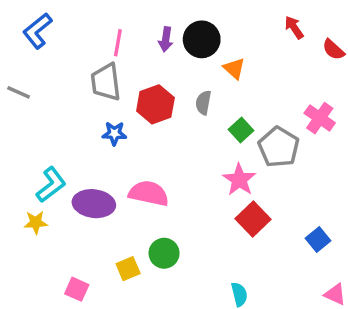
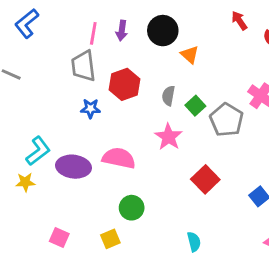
purple arrow: (166, 39) -> (122, 31), moved
gray semicircle: (203, 103) -> (168, 96), moved
pink star: (239, 180) -> (168, 137), moved
yellow square: (128, 269) -> (110, 239), moved

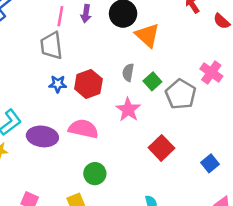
orange triangle: (190, 55) -> (147, 35), size x1.5
red hexagon: (125, 84) -> (88, 84), moved

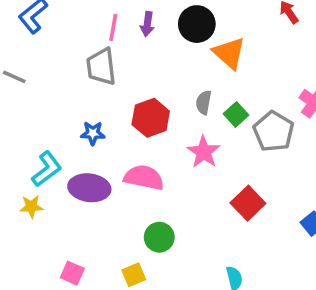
blue star: (58, 84) -> (93, 133), moved

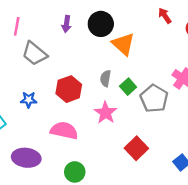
pink line: (113, 27) -> (17, 26), moved
gray trapezoid: (101, 67) -> (34, 54), turned -44
purple ellipse: (89, 188) -> (26, 158), moved

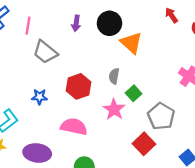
green square: (128, 87) -> (134, 93), moved
gray pentagon: (154, 99) -> (161, 116), moved

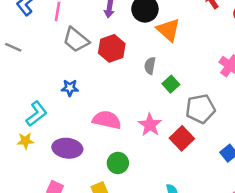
red hexagon: (78, 86) -> (112, 48), moved
pink star: (114, 109) -> (150, 125), moved
gray pentagon: (161, 116) -> (200, 109), turned 30

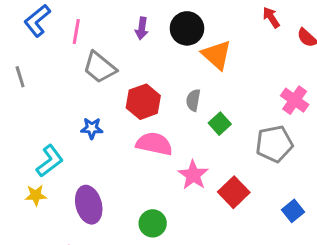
gray line: (13, 47) -> (20, 77), turned 49
red hexagon: (112, 48) -> (143, 102), moved
gray pentagon: (200, 109) -> (274, 144), moved
pink semicircle: (107, 120) -> (154, 144), moved
purple ellipse: (67, 148) -> (89, 205), turned 68

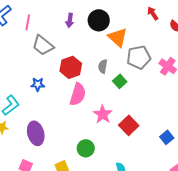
pink semicircle: (154, 144) -> (78, 94), turned 95
gray pentagon: (274, 144) -> (139, 57), moved
green circle: (153, 223) -> (86, 148), moved

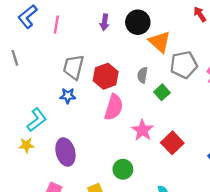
gray trapezoid: (43, 45) -> (74, 67), moved, turned 65

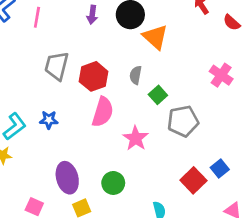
gray pentagon: (184, 65) -> (183, 121), moved
blue star: (68, 96) -> (49, 120), moved
red square: (172, 143) -> (193, 180), moved
purple ellipse: (65, 152) -> (67, 178), moved

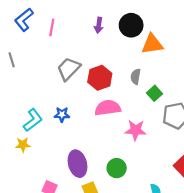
orange triangle: (155, 37) -> (152, 44), turned -50
gray trapezoid: (57, 66) -> (69, 69), turned 30
pink semicircle: (103, 112) -> (108, 108), turned -115
pink star: (136, 138) -> (136, 130), turned -30

